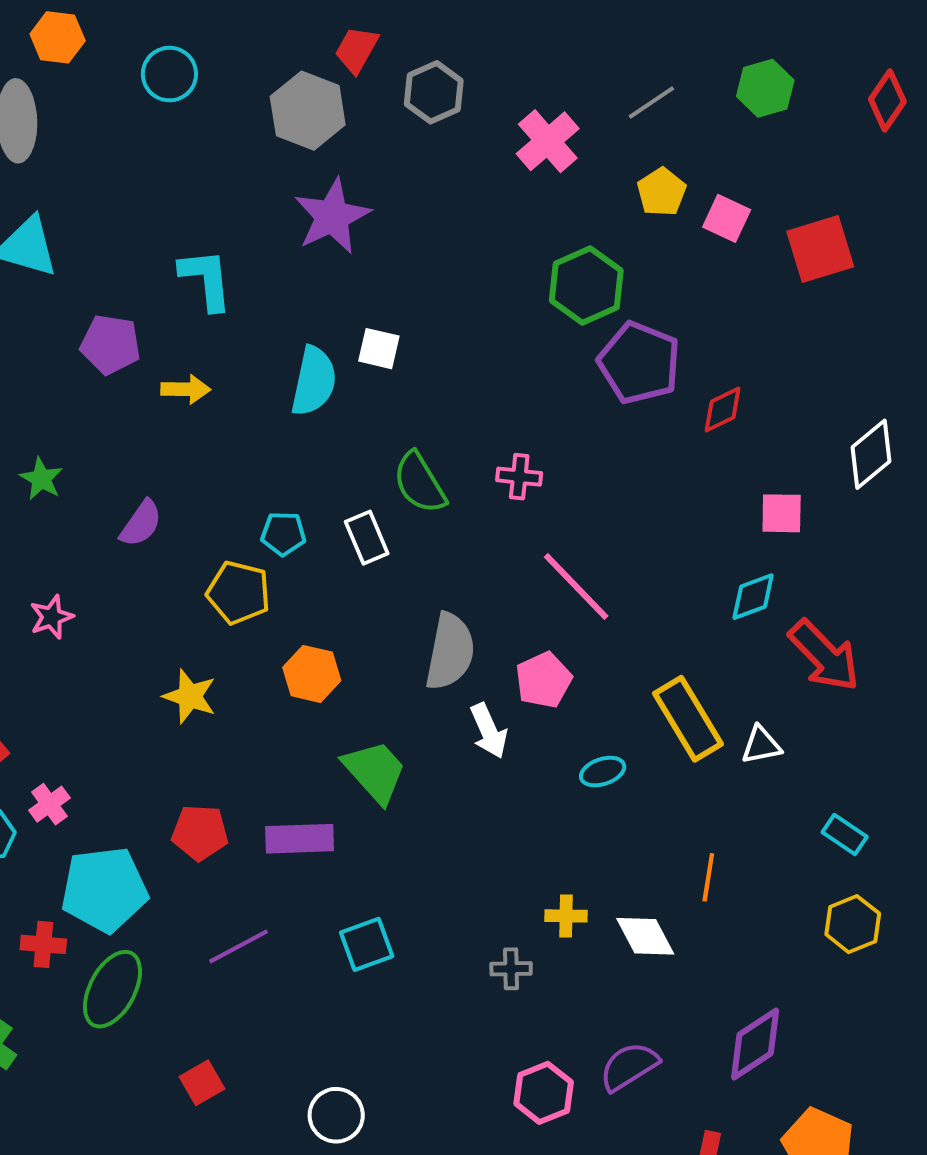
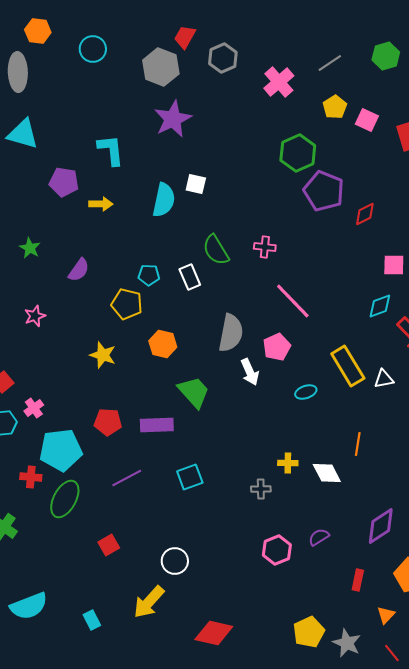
purple semicircle: (629, 1066) -> (319, 537), size x0.7

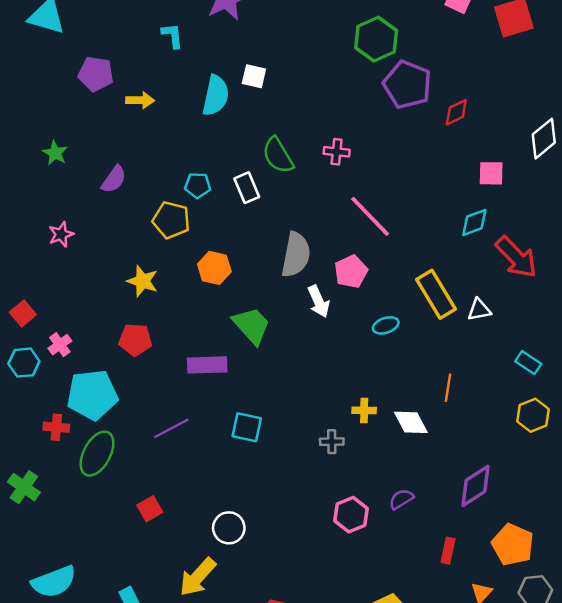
cyan L-shape: (111, 150) -> (172, 36), moved, size x0.7
red pentagon: (108, 422) -> (135, 340), moved
cyan square: (190, 477) -> (247, 427), turned 32

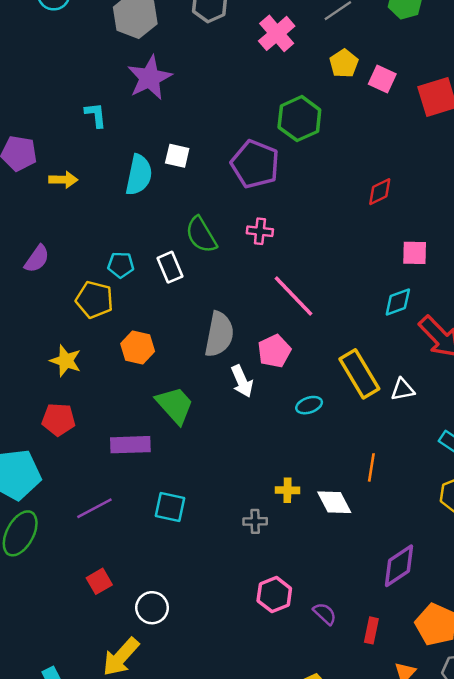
purple pentagon: (407, 85) -> (255, 164), moved
purple semicircle: (401, 499) -> (325, 614), moved, turned 75
red square: (150, 509) -> (99, 581), moved

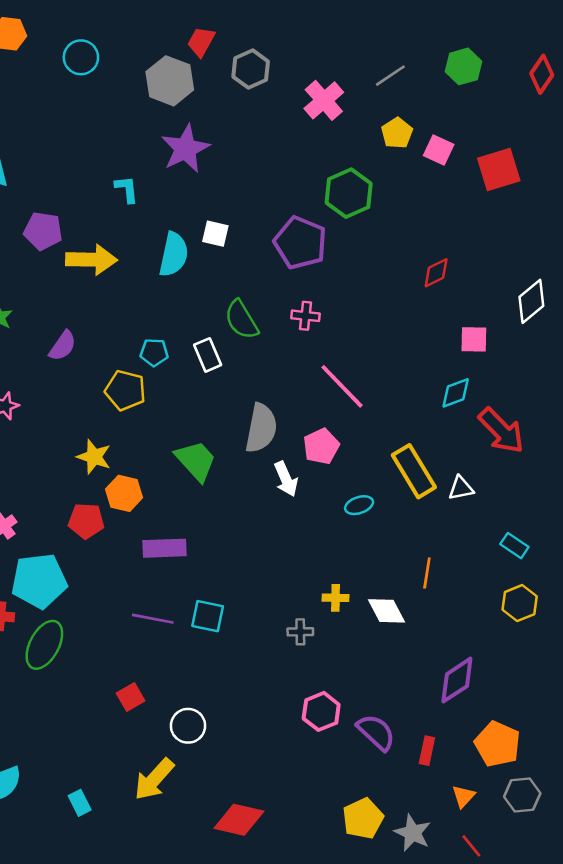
yellow arrow: (63, 180) -> (91, 260), size x1.6
orange hexagon: (138, 348) -> (124, 493), moved
green trapezoid: (175, 405) -> (196, 461), moved
purple line: (94, 508) -> (153, 619), moved, turned 39
purple semicircle: (325, 614) -> (376, 732), size x1.5

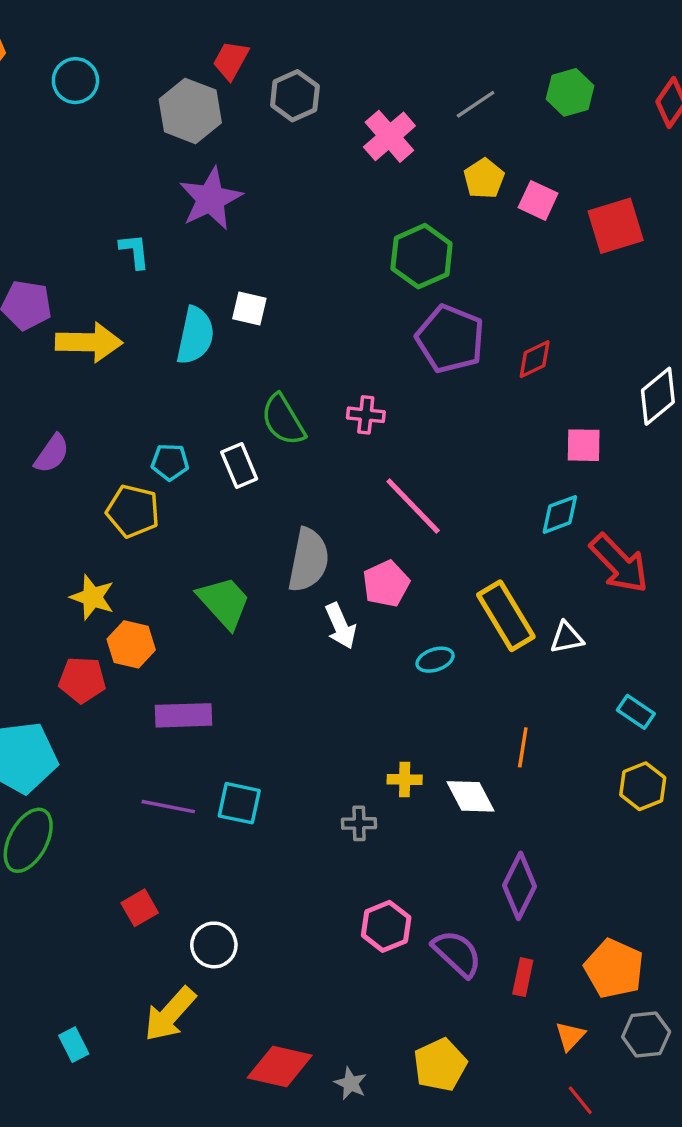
purple pentagon: (300, 243) -> (450, 339), moved
purple diamond: (457, 680) -> (519, 886), moved, turned -30
gray star: (413, 833) -> (351, 1083), moved, size x0.7

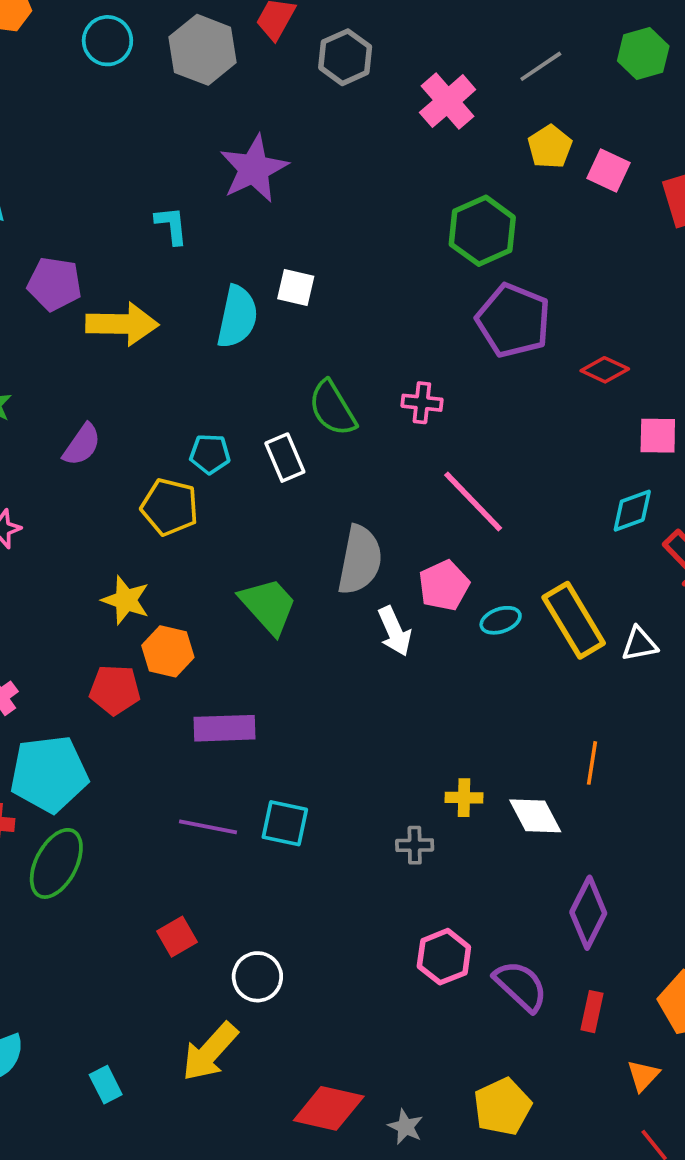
gray hexagon: (190, 111) -> (203, 50), moved
red diamond: (535, 359) -> (605, 370), moved, turned 51
cyan ellipse: (435, 660) -> (501, 620), moved

